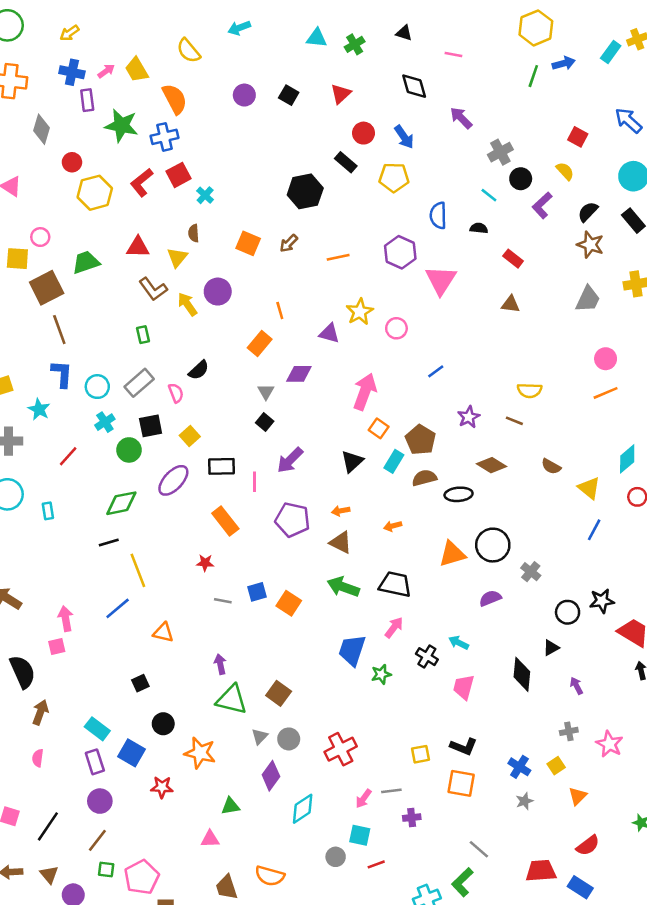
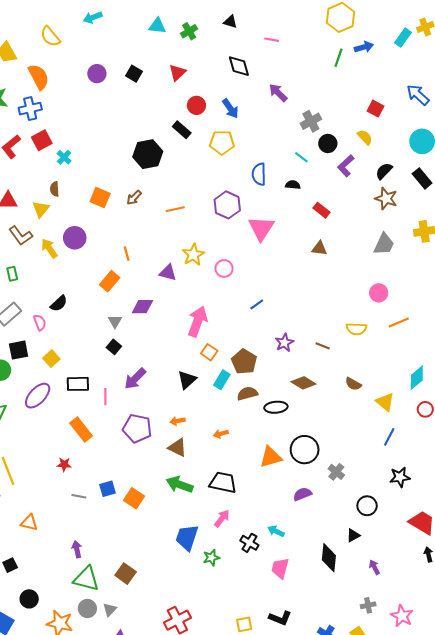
pink circle: (606, 359) -> (379, 293), moved
yellow semicircle: (530, 390) -> (356, 329), moved
black star: (602, 601) -> (400, 477), moved
gray circle: (289, 739) -> (87, 608), moved

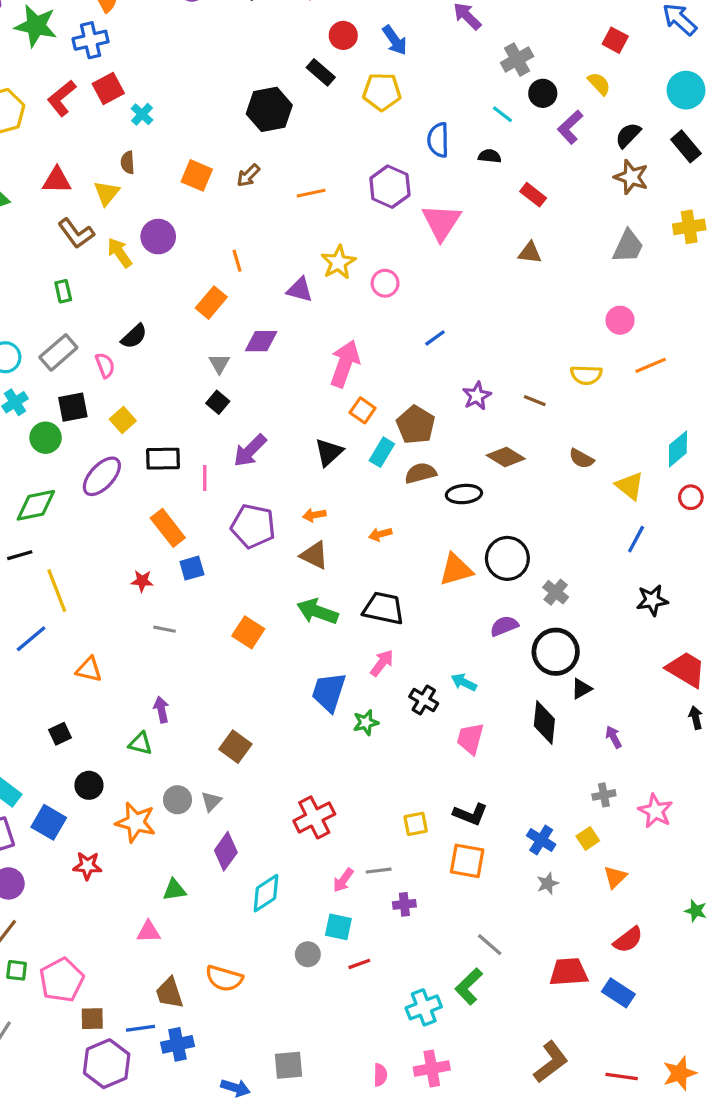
blue square: (108, 489) -> (192, 568), moved
black circle: (367, 506) -> (556, 652), moved, size x1.5
green triangle: (86, 579) -> (140, 743), moved, size x0.6

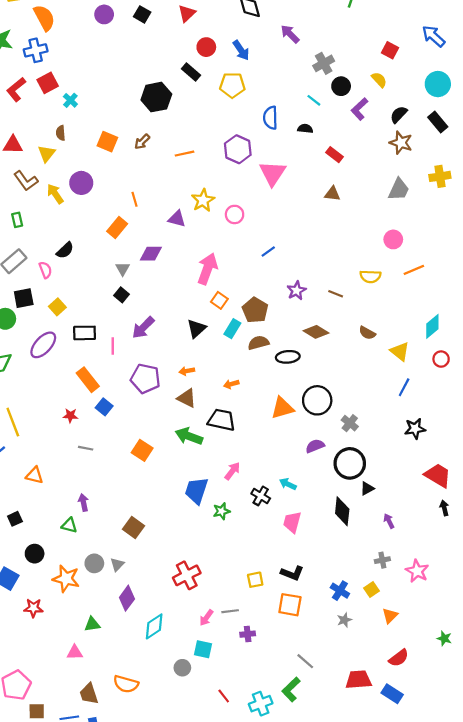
blue square: (192, 568) -> (104, 407), turned -35
black trapezoid: (383, 608) -> (221, 420), moved
red line: (359, 964) -> (224, 696), moved, turned 72

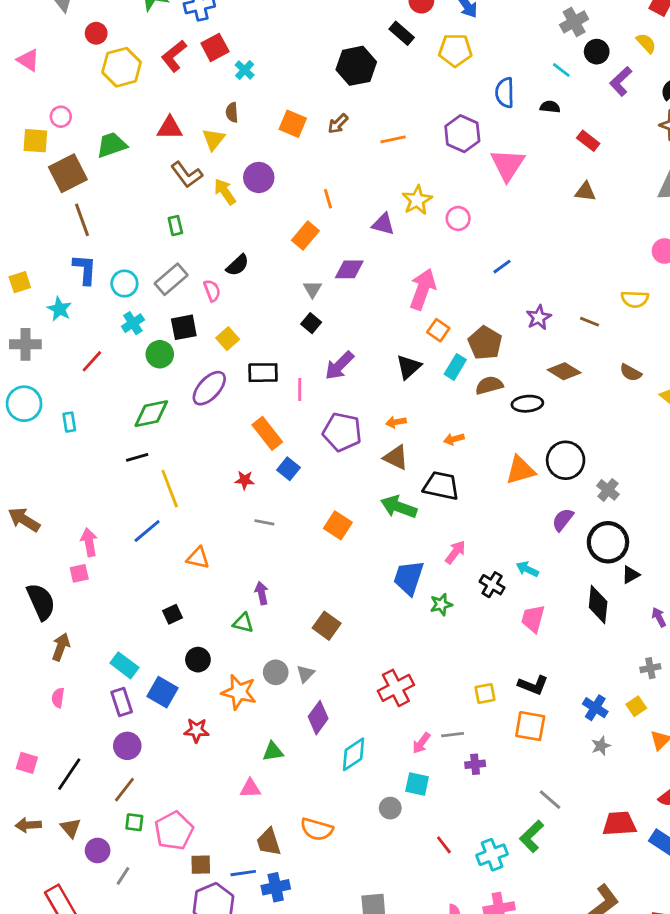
purple semicircle: (315, 446) -> (563, 520), turned -30

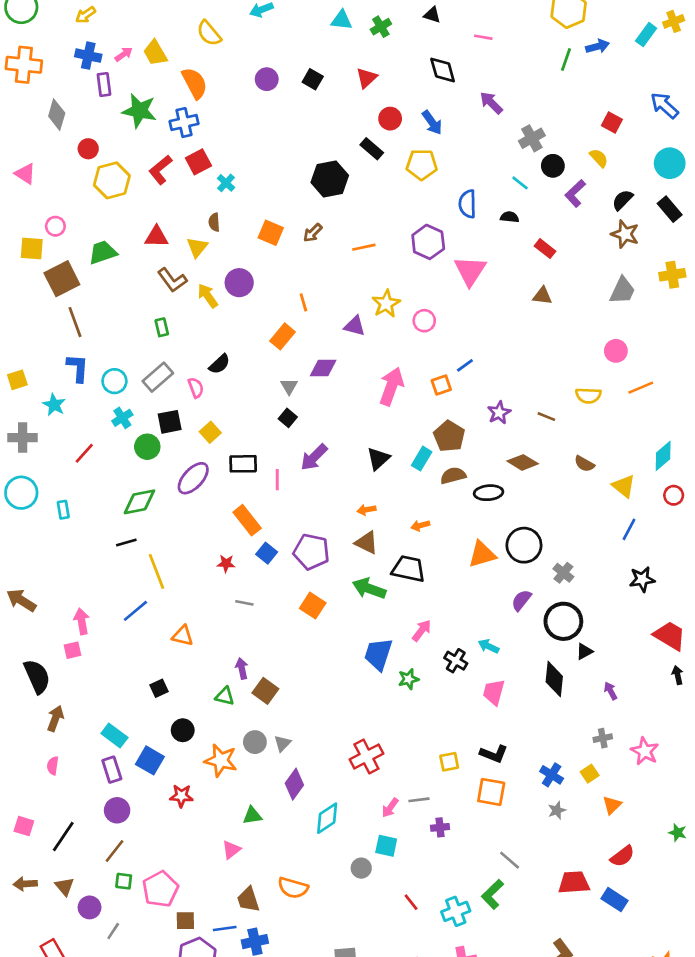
orange square: (438, 330) -> (441, 385), moved, turned 36
purple pentagon: (342, 432) -> (311, 552), moved
brown square: (327, 626) -> (265, 691), moved
pink triangle: (250, 788) -> (231, 850), turned -36

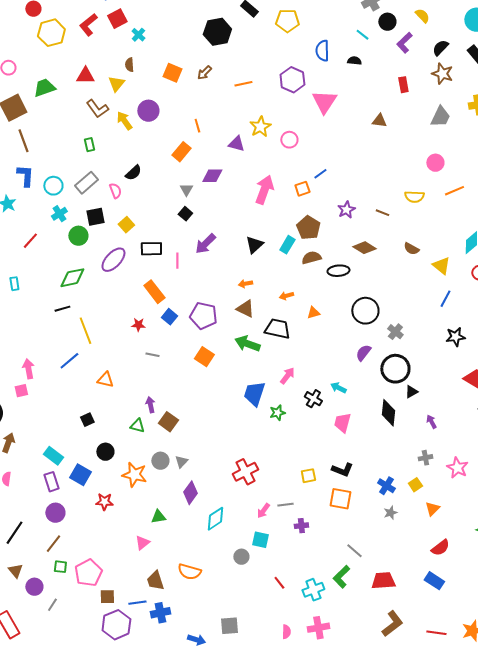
red rectangle: (545, 249) -> (403, 85), moved, turned 42
orange triangle: (482, 554) -> (313, 313), moved, size x0.6
red trapezoid: (574, 883) -> (383, 581), moved

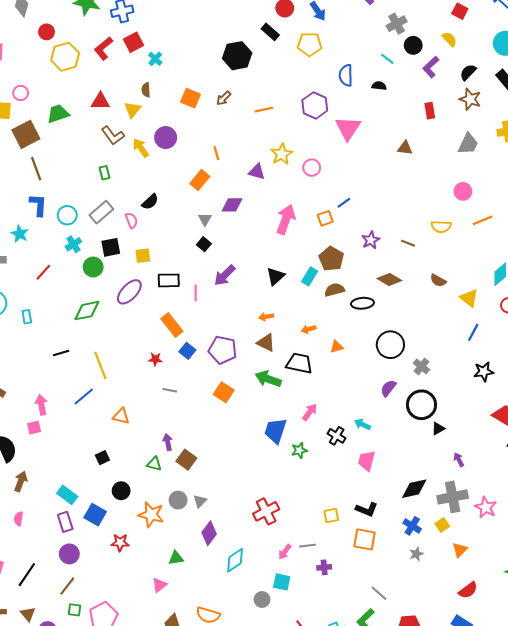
yellow square: (126, 225) -> (143, 256), turned 35
black line: (62, 309) -> (61, 353), moved
black diamond: (388, 413) -> (414, 489), moved, turned 72
gray cross: (425, 458) -> (453, 497), size x2.0

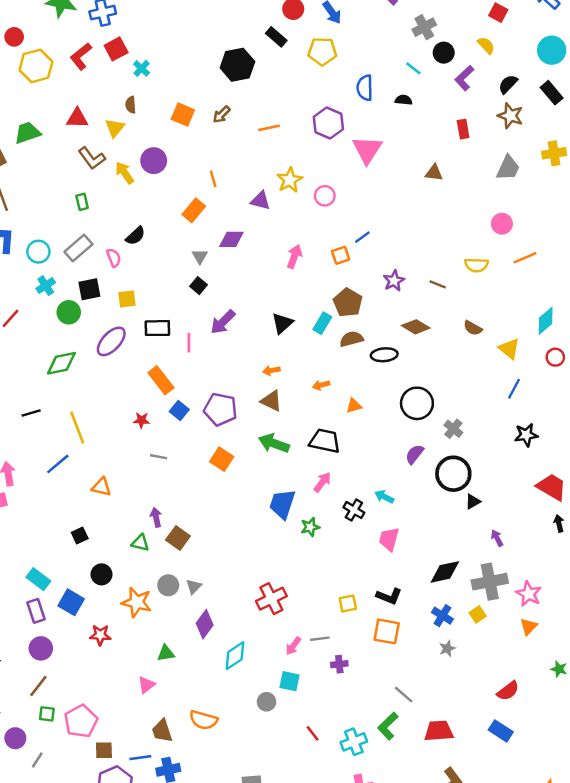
pink arrow: (286, 219) -> (294, 256), size x0.7
black trapezoid: (299, 363) -> (325, 441), moved
orange triangle: (460, 550) -> (529, 627), moved

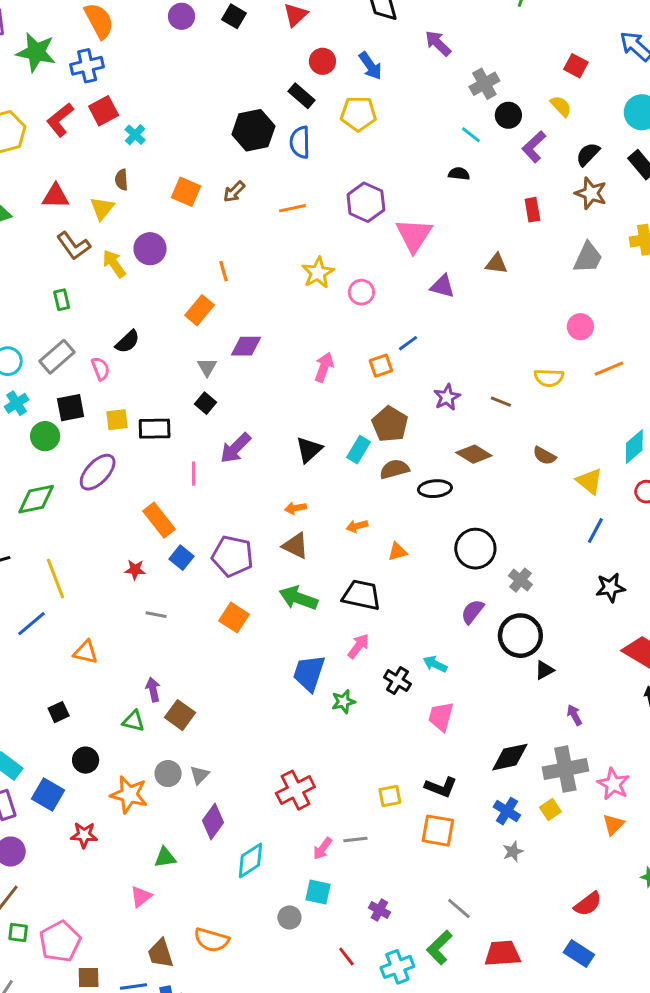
blue semicircle: (365, 88) -> (300, 142), moved
purple triangle: (260, 201) -> (442, 286), moved
black rectangle: (157, 328) -> (155, 429), moved
purple cross: (339, 664) -> (379, 910), moved, turned 35

